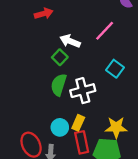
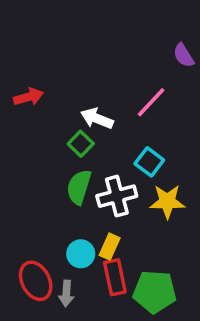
red arrow: (44, 14) -> (28, 97), moved
cyan square: (115, 69) -> (149, 162), moved
yellow star: (116, 127) -> (167, 201), moved

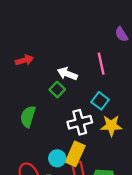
pink line: (151, 102) -> (101, 64), turned -55
green semicircle: (79, 187) -> (28, 117), moved
yellow rectangle: (110, 247) -> (75, 154), size x1.5

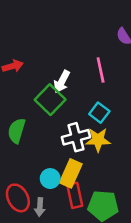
white arrow: (67, 74) -> (62, 82), turned -84
green square: (57, 90) -> (50, 100), size x1.6
yellow star: (111, 126) -> (98, 140), moved

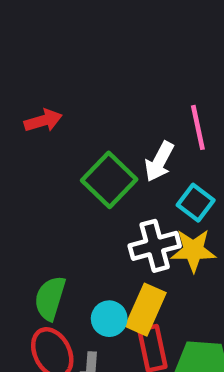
white arrow: (62, 82) -> (159, 162), moved
green semicircle: (17, 131) -> (50, 298), moved

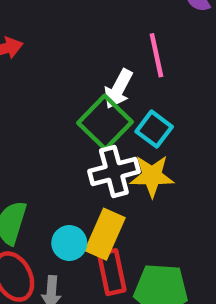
green square: (109, 180) -> (105, 122), moved

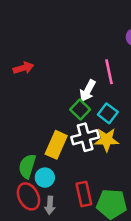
green square: (105, 122) -> (80, 110), size x0.7
yellow rectangle: (105, 234) -> (56, 145), moved
cyan circle: (69, 243) -> (45, 178), moved

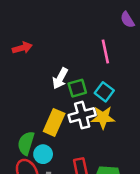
white arrow: (88, 91) -> (60, 78), moved
green square: (80, 110) -> (77, 88), turned 30

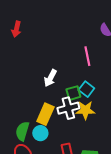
red arrow: (22, 48) -> (16, 29), moved, turned 119
green square: (77, 88) -> (73, 93), moved
cyan circle: (43, 154) -> (40, 133), moved

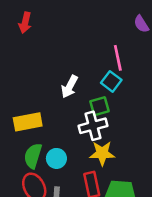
cyan square: (86, 89) -> (111, 81), moved
yellow star: (85, 110) -> (102, 153), moved
yellow rectangle: (45, 114) -> (28, 122), moved, turned 55

